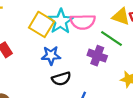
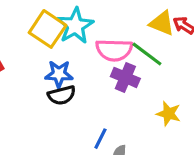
pink semicircle: (83, 22) -> (114, 50), moved
black semicircle: (61, 79) -> (62, 95), moved

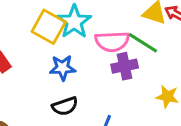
purple cross: (125, 77) -> (125, 66), turned -30
black semicircle: (62, 95) -> (65, 106), moved

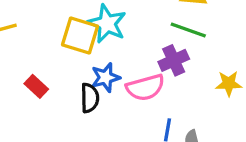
pink semicircle: (112, 41) -> (145, 87), moved
black semicircle: (65, 106) -> (90, 98), moved, turned -60

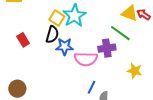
yellow square: (80, 35) -> (57, 18), size x0.7
black semicircle: (90, 98) -> (52, 34), moved

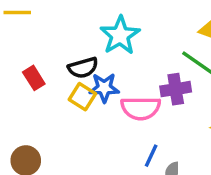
yellow square: (57, 18) -> (82, 97), moved
black semicircle: (52, 34) -> (83, 68), turned 60

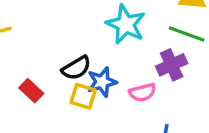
cyan star: (120, 35) -> (126, 24), moved
pink semicircle: (141, 108) -> (143, 92), size x0.7

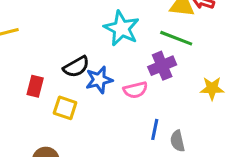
red rectangle: (31, 91) -> (35, 86), turned 60
yellow square: (83, 96) -> (65, 108), moved

